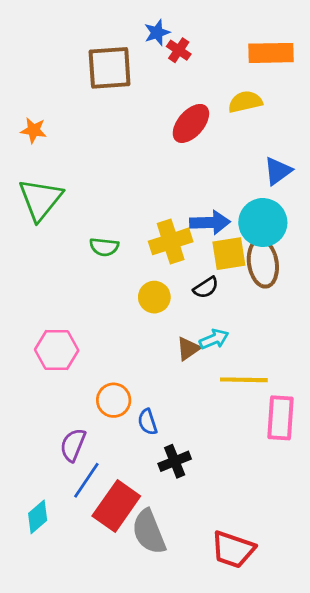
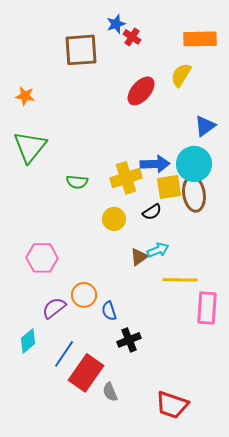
yellow semicircle: (245, 102) -> (181, 75), turned -45
purple semicircle: (73, 445) -> (54, 308), moved, turned 30
cyan diamond: (38, 517) -> (28, 341), moved
gray semicircle: (149, 532) -> (110, 392), size x0.6

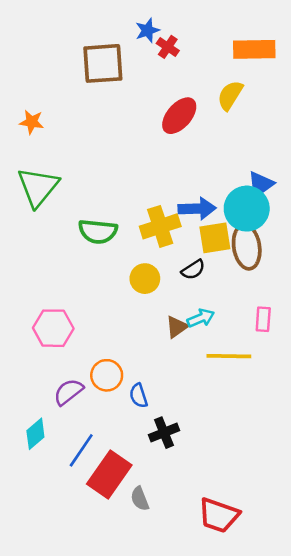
blue triangle: (205, 126) -> (261, 184), moved
green semicircle: (77, 182) -> (98, 231), size x1.4
pink rectangle: (207, 308) -> (263, 319), moved, size x0.6

